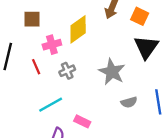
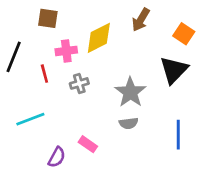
orange square: (140, 16) -> (184, 34), moved
gray semicircle: (129, 102) -> (129, 123), moved
cyan line: (51, 105) -> (30, 119), moved

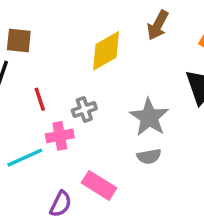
brown square: (48, 18) -> (19, 40), moved
pink cross: (66, 51) -> (60, 136), moved
pink rectangle: (88, 144) -> (99, 185), size x1.4

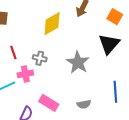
gray cross: (84, 109) -> (40, 58), turned 32
gray semicircle: (149, 156) -> (84, 104), moved

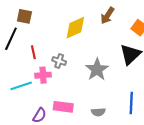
pink rectangle: (49, 103) -> (63, 107), turned -30

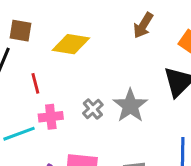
yellow diamond: (75, 28) -> (71, 44), moved, turned 35
gray cross: (59, 61) -> (93, 109), moved, turned 32

